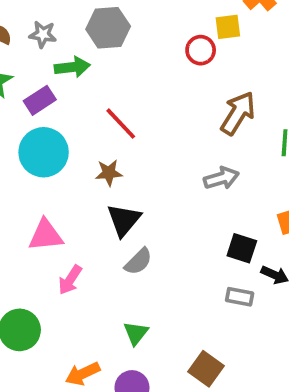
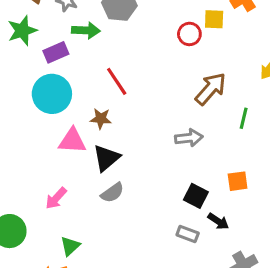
pink triangle: (46, 235) -> (72, 141), moved
green triangle: (136, 333) -> (70, 246), moved

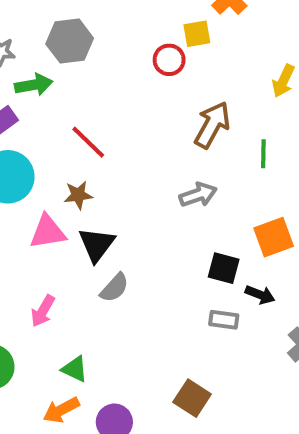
orange square: (238, 181) -> (274, 237), size x1.4
green triangle: (70, 246) -> (75, 369), turned -40

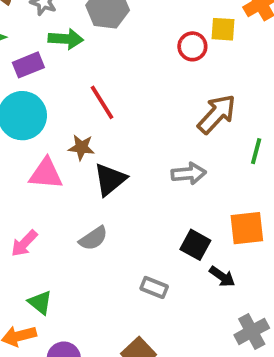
black triangle: (97, 244) -> (110, 179), moved
gray rectangle: (224, 320) -> (154, 287), moved

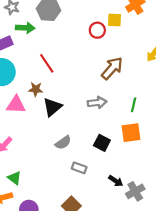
green line: (256, 151) -> (134, 105), moved
gray semicircle: (93, 238) -> (63, 143), moved
black arrow: (222, 277) -> (116, 181), moved

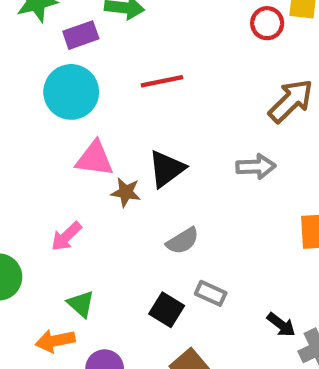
red line: (47, 63) -> (162, 81), turned -72
brown star: (36, 89) -> (126, 192), moved
black square: (102, 143) -> (167, 310), moved

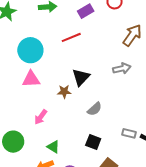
purple rectangle: (81, 35) -> (86, 11), moved
pink triangle: (95, 159) -> (31, 79), moved
gray rectangle: (211, 293) -> (129, 133), moved

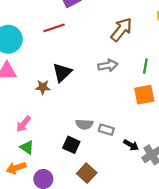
gray semicircle: (95, 109) -> (84, 124), moved, turned 42
pink arrow: (41, 117) -> (23, 124), moved
gray rectangle: (129, 133) -> (106, 130), moved

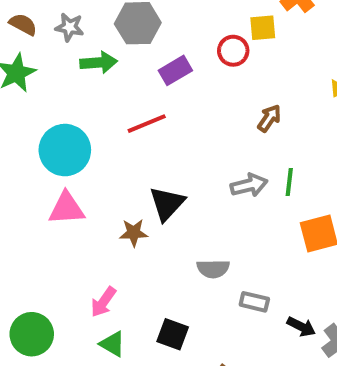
brown arrow: (122, 30) -> (269, 118), size x0.6
green line: (145, 66) -> (289, 182), moved
gray semicircle: (84, 124) -> (213, 269), moved
black square: (71, 145) -> (173, 334), moved

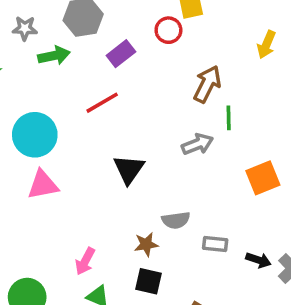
brown arrow: (269, 118) -> (207, 84), size x1.5
green line: (289, 182) -> (229, 118), moved
brown star: (134, 233) -> (146, 244), moved

